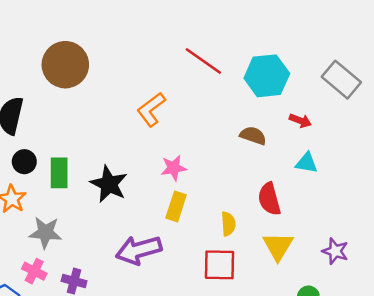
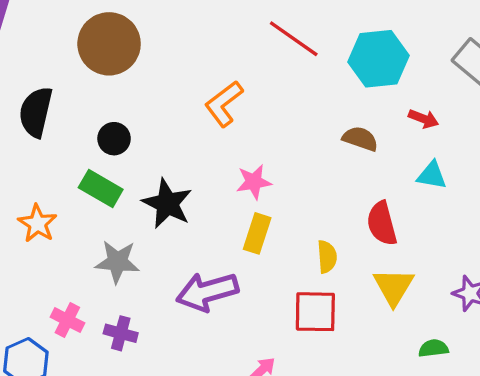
black circle: (24, 162) -> (114, 139), moved
green rectangle: (59, 173) -> (101, 189), turned -60
gray star: (45, 233) -> (117, 262), moved

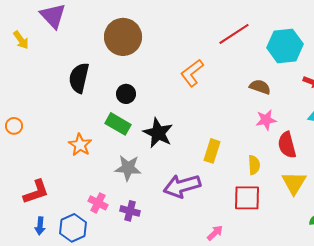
red line: (294, 39) -> (234, 34), turned -68
brown semicircle: (360, 139) -> (260, 87), moved
pink star: (254, 182) -> (266, 120), moved

